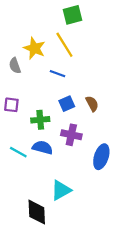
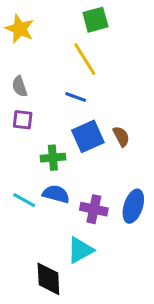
yellow star: (34, 48) -> (20, 29), moved
blue square: (67, 104) -> (88, 136), size x1.5
purple square: (11, 105) -> (23, 120), moved
purple cross: (71, 135) -> (94, 209), moved

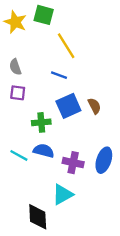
green square: (95, 20) -> (44, 15), moved, turned 30

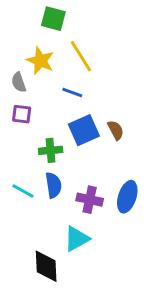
yellow star: (15, 22) -> (40, 61), moved
blue semicircle: (44, 151) -> (53, 185), turned 66

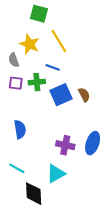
green cross: (51, 150) -> (37, 82), moved
blue semicircle: (53, 185) -> (20, 129), moved
cyan line: (23, 191) -> (17, 168), moved

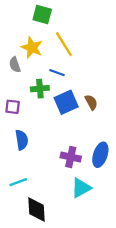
purple square: (16, 83) -> (13, 107), moved
cyan line: (17, 168) -> (18, 182), turned -49
cyan triangle: (56, 174) -> (81, 188), moved

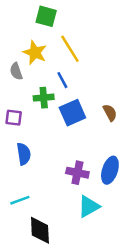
blue line: (57, 73) -> (62, 80), turned 42
brown semicircle: (91, 102) -> (110, 113), moved

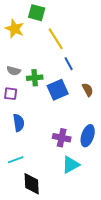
yellow star: (35, 53) -> (15, 29), moved
gray semicircle: (16, 71) -> (14, 71), moved, turned -56
blue line: (62, 80) -> (69, 64), moved

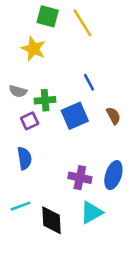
yellow star: (15, 29) -> (33, 49), moved
yellow line: (56, 39) -> (82, 23), moved
purple square: (11, 94) -> (30, 121), moved, turned -32
black diamond: (32, 184) -> (51, 220), moved

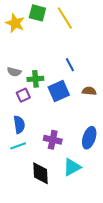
yellow star: (33, 49) -> (15, 23), moved
brown semicircle: (113, 116) -> (89, 91), turned -56
purple cross: (80, 178) -> (53, 140), moved
cyan line: (21, 206) -> (18, 146), moved

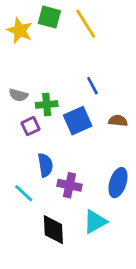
blue semicircle: (19, 125) -> (45, 165), moved
cyan line: (18, 146) -> (24, 193), turned 63

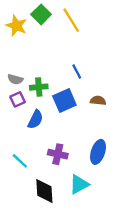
green square: (49, 17) -> (41, 14), turned 30
purple square: (31, 126) -> (18, 99), moved
blue semicircle: (45, 165) -> (35, 119), moved, turned 36

